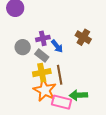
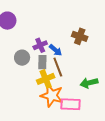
gray rectangle: (42, 55) -> (42, 62), turned 64
brown line: (60, 75) -> (58, 67), moved
green arrow: (78, 95) -> (89, 83), moved

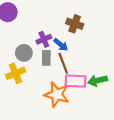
brown cross: (80, 36) -> (75, 24), moved
yellow cross: (46, 79) -> (15, 73), moved
pink rectangle: (70, 104) -> (76, 81), moved

